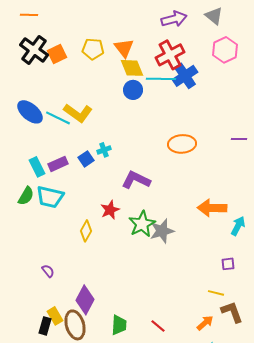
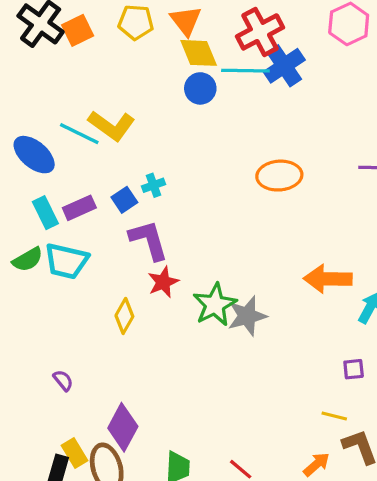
blue ellipse: (30, 112) -> (34, 155), moved
purple L-shape: (136, 180) -> (149, 240), moved, turned 48
green semicircle: (26, 196) -> (28, 259), turned 30

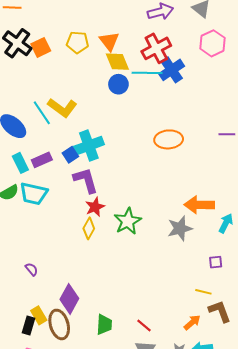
cyan line: (79, 134) -> (42, 113), turned 30
cyan cross: (153, 185) -> (89, 146), size x2.0
yellow diamond: (124, 316) -> (89, 228), moved
gray star: (247, 316) -> (180, 228), moved

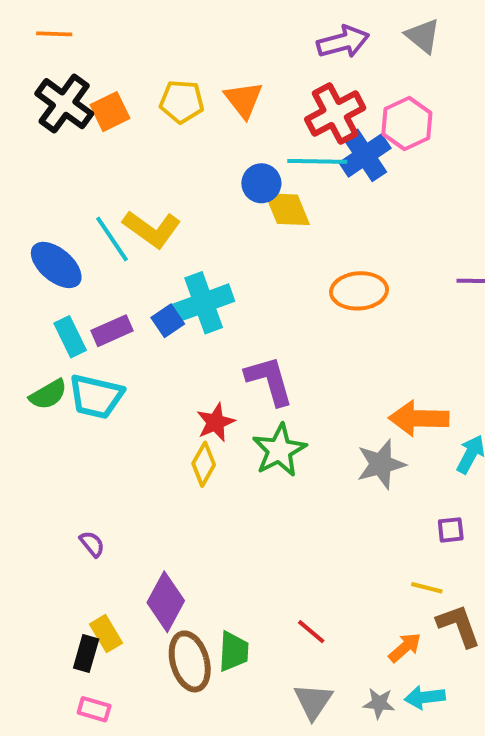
pink hexagon: (213, 43) -> (407, 124), moved
yellow diamond: (117, 62) -> (287, 209), moved
purple L-shape: (86, 180) -> (269, 381), moved
brown ellipse: (59, 324) -> (190, 661), moved
red line: (144, 326) -> (311, 632), moved

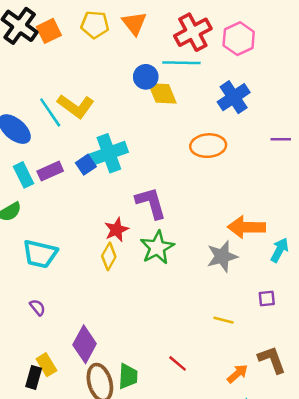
blue cross: (365, 155) -> (234, 97), moved
cyan trapezoid: (96, 396) -> (40, 254), moved
yellow line: (427, 588) -> (223, 320), moved

